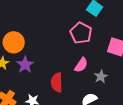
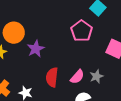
purple star: (25, 65) -> (36, 49), moved
pink semicircle: (81, 65) -> (77, 77), moved

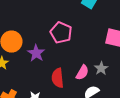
pink pentagon: (82, 31) -> (61, 33), moved

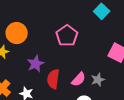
purple star: (36, 53) -> (36, 64), moved

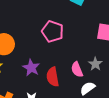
pink semicircle: (79, 79) -> (77, 69), turned 133

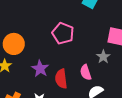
gray star: (95, 64) -> (103, 57), moved

